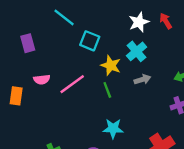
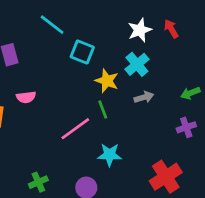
pink line: (72, 84) -> (75, 129), moved

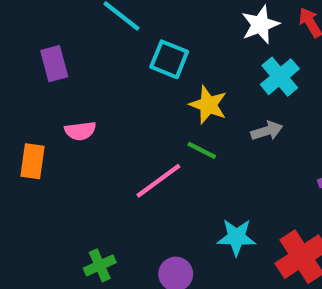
cyan cross: (137, 64) -> (280, 77), moved
green line: (103, 110) -> (202, 150), turned -42
cyan star: (110, 155) -> (236, 237), moved

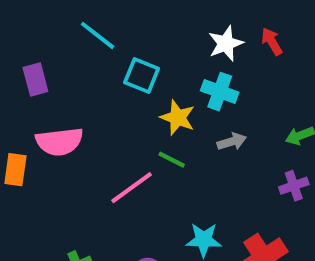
cyan cross: (280, 77) -> (220, 92), moved, turned -30
pink semicircle: (80, 131) -> (59, 142), size x1.6

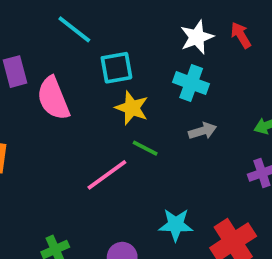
cyan square: (142, 76) -> (116, 68), turned -32
yellow star: (178, 118) -> (132, 108), moved
pink semicircle: (59, 142) -> (53, 98), moved, turned 75

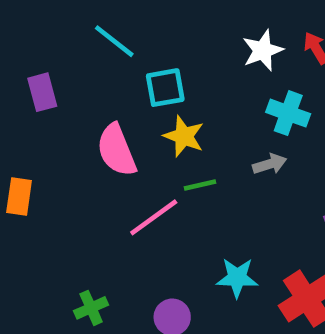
cyan cross: (191, 83) -> (288, 113), moved
pink semicircle: (53, 98) -> (117, 150), moved
green line: (145, 148) -> (200, 185), turned -40

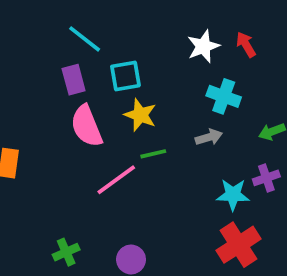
purple rectangle: (42, 92) -> (74, 80), moved
cyan star: (237, 278) -> (233, 195), moved

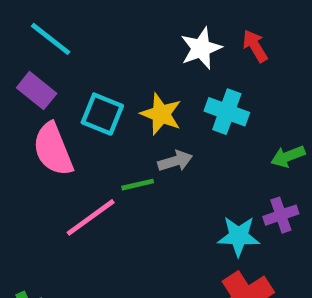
cyan square: (125, 76) -> (102, 114), moved, turned 32
purple rectangle: (74, 80) -> (37, 91), turned -36
yellow star: (140, 115) -> (161, 114), moved
gray arrow: (209, 137) -> (175, 161), moved

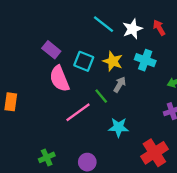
cyan line: (51, 39) -> (103, 24), moved
gray arrow: (175, 161) -> (120, 84), turned -42
green line: (138, 185) -> (101, 96), turned 63
cyan star: (239, 236) -> (119, 127), moved

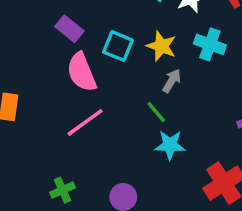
green line: (101, 96) -> (156, 112), moved
pink line: (78, 112) -> (85, 122), moved

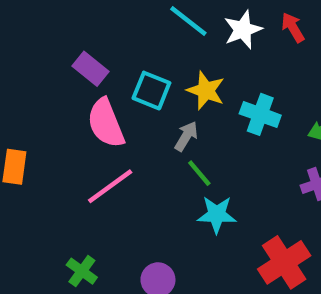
cyan cross: (210, 44) -> (260, 114), moved
gray arrow: (172, 81) -> (186, 136), moved
green cross: (63, 190) -> (82, 271), turned -30

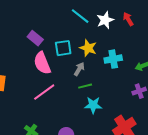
cyan square: (151, 91) -> (63, 48), turned -30
cyan cross: (260, 114) -> (113, 59), turned -30
green line: (199, 173) -> (85, 86), turned -64

